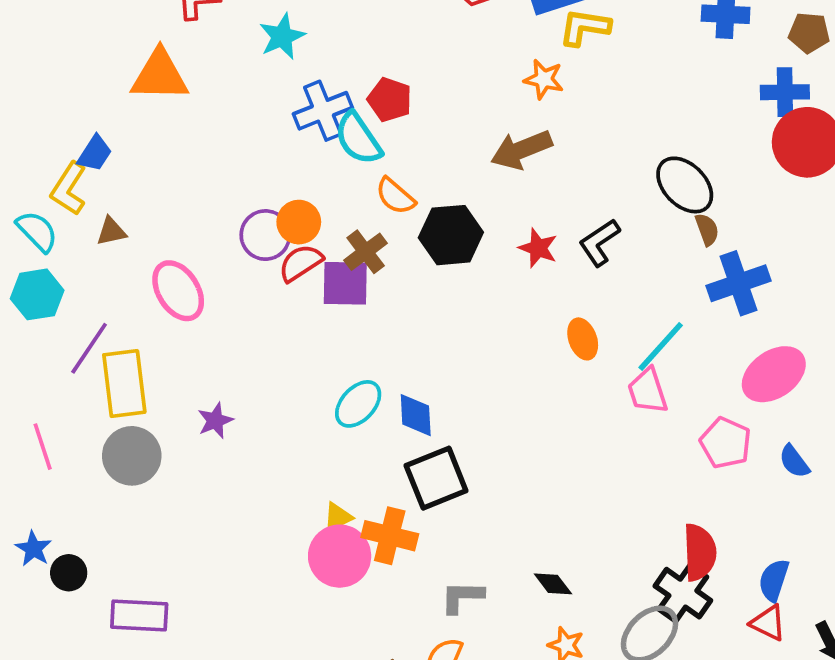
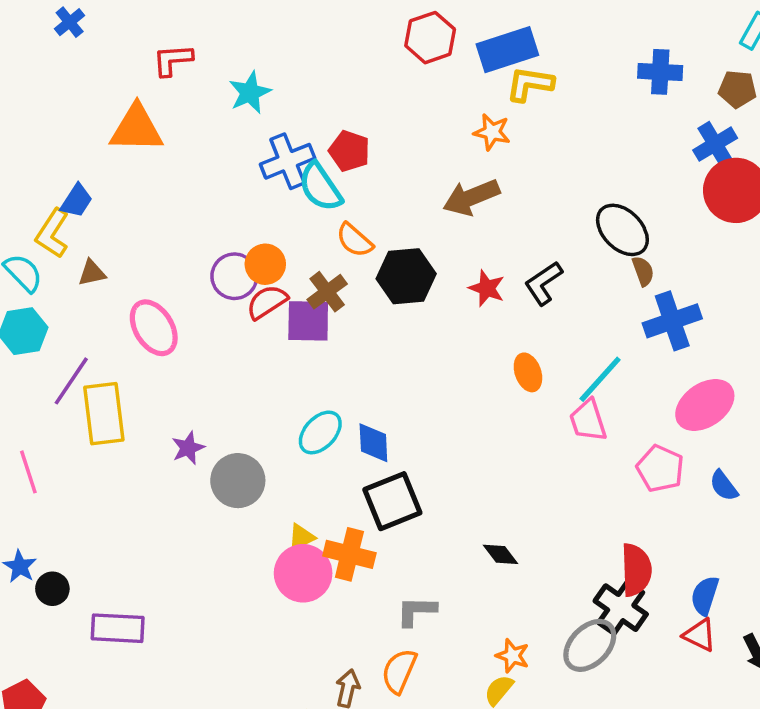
blue cross: (785, 92) -> (715, 144), turned -30
gray circle: (132, 456) -> (238, 481), moved
black diamond: (553, 584) -> (501, 554), moved

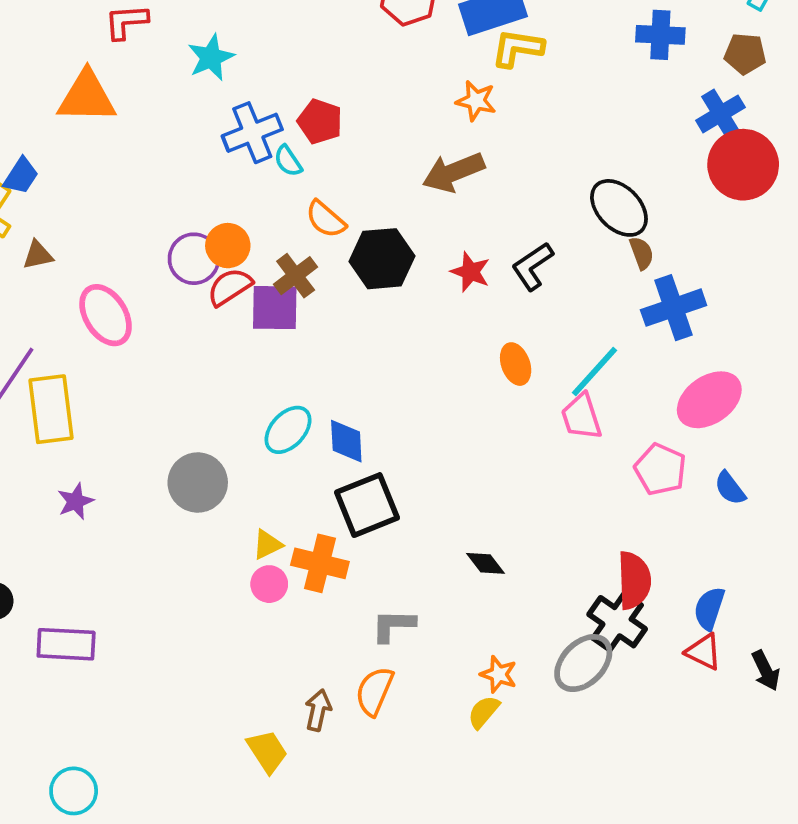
cyan semicircle: (320, 187) -> (288, 161), size x0.6
purple star: (188, 448) -> (75, 501), moved
pink circle: (303, 573) -> (269, 584), size x0.6

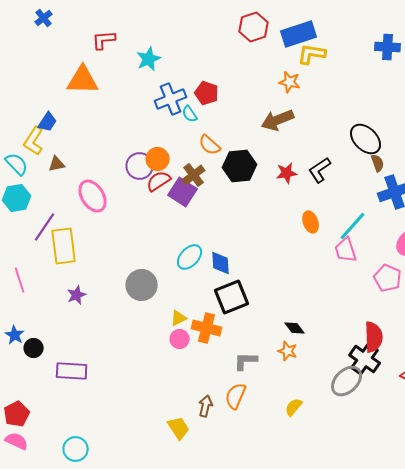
red star: (470, 272) -> (287, 173), turned -30
purple square: (275, 308) -> (183, 192), turned 32
orange star: (499, 674) -> (288, 351), moved

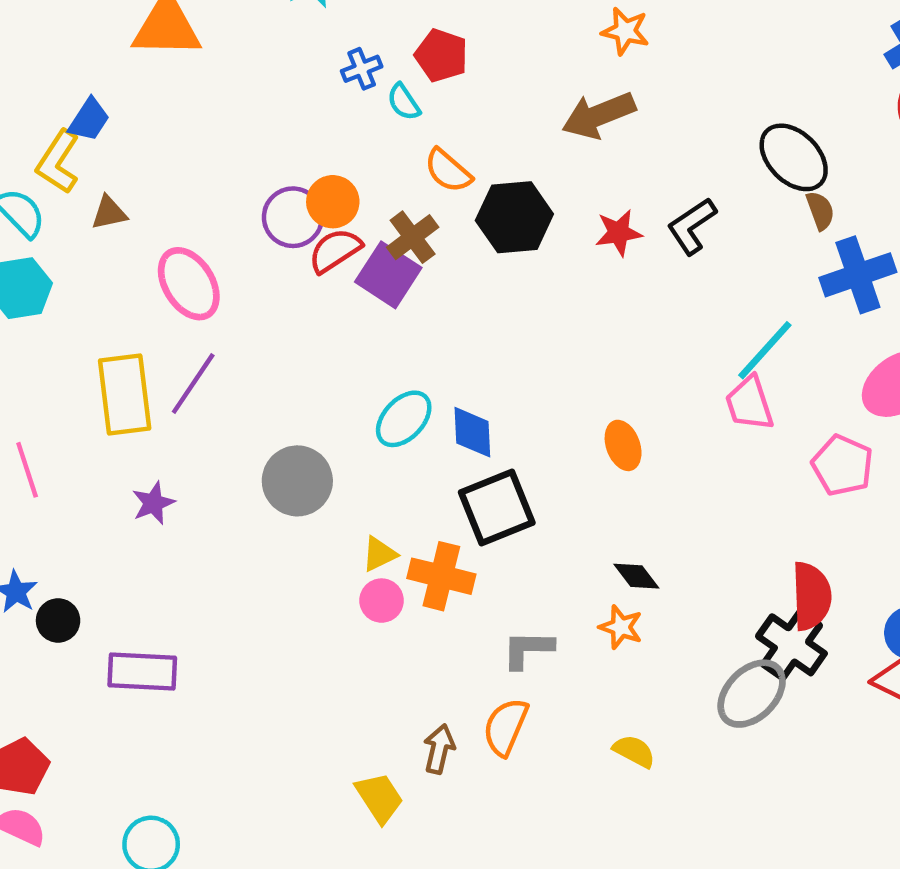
blue cross: (171, 99) -> (362, 69), size x0.6
orange ellipse: (311, 222) -> (623, 445), moved
purple line: (45, 227) -> (193, 383), moved
yellow semicircle: (294, 407) -> (634, 751), turned 78

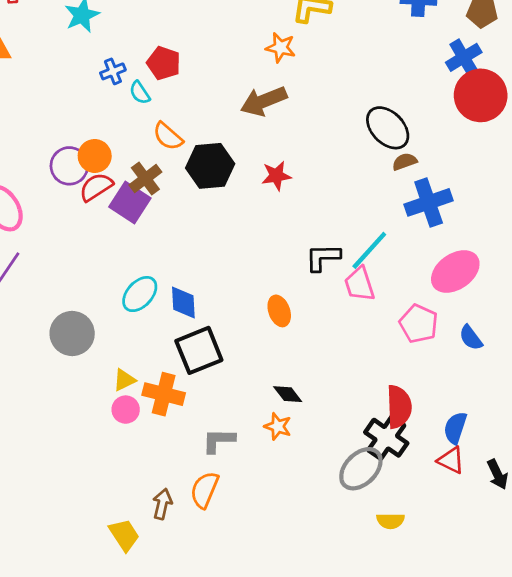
brown semicircle: (820, 211) -> (405, 162), turned -90
black L-shape: (692, 226) -> (323, 257), moved, turned 33
yellow semicircle: (634, 751) -> (390, 521), moved, turned 152

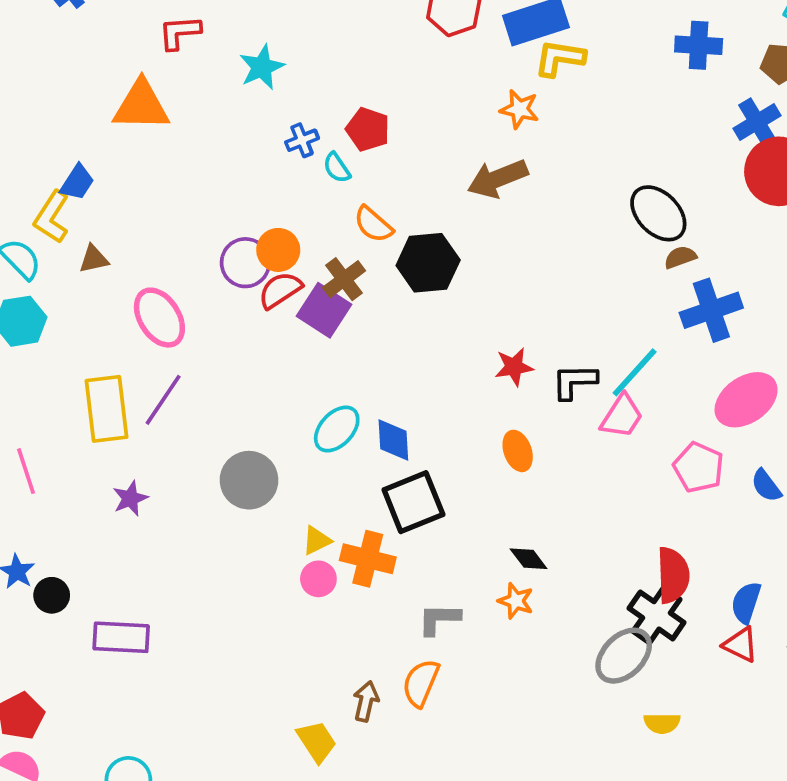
red star: (276, 176) -> (514, 367), moved
pink trapezoid: (359, 284) -> (622, 416), turned -129

